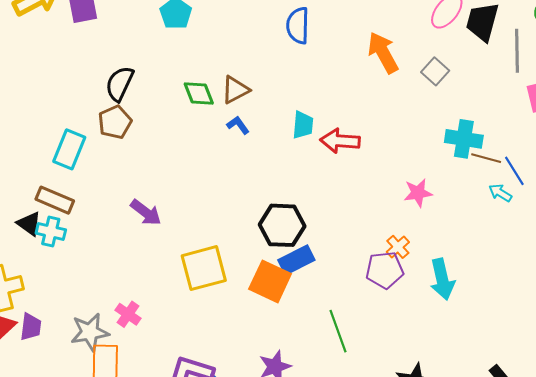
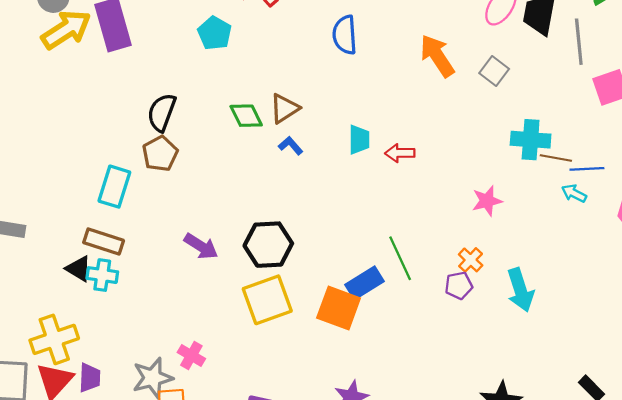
red arrow: (340, 141) -> (400, 153), size x0.7
blue line: (514, 171) -> (587, 169), turned -56
black hexagon: (282, 225) -> (268, 245), moved
purple pentagon: (385, 270) -> (459, 285), size x0.7
green line: (338, 331) -> (400, 258), moved

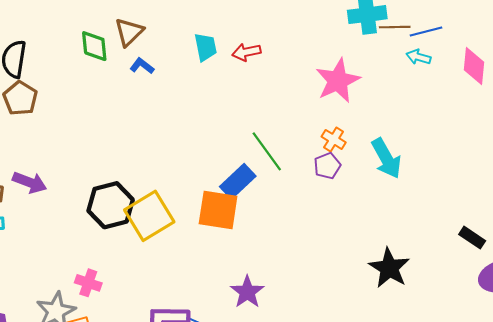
green diamond: (246, 116) -> (94, 46), turned 32
pink star: (487, 201) -> (338, 81), size x1.5
black hexagon: (268, 245) -> (111, 205), moved
purple arrow: (201, 246) -> (30, 182), moved

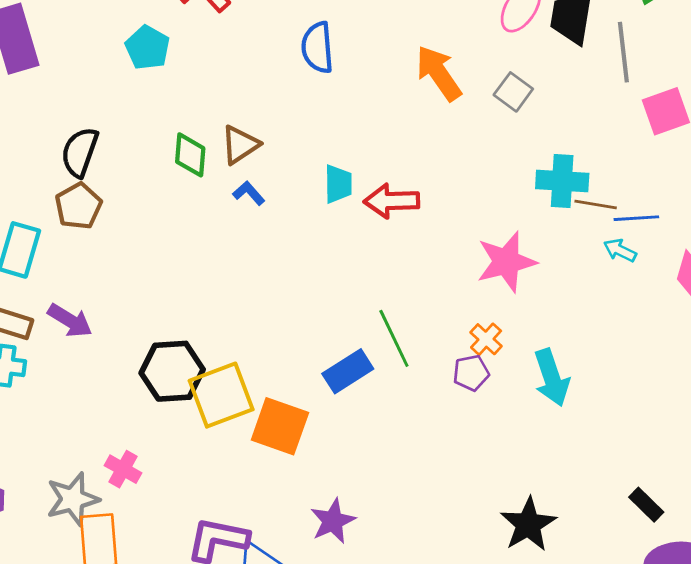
red arrow: (246, 52) -> (392, 201), size x1.4
orange square: (218, 210) -> (280, 426), moved

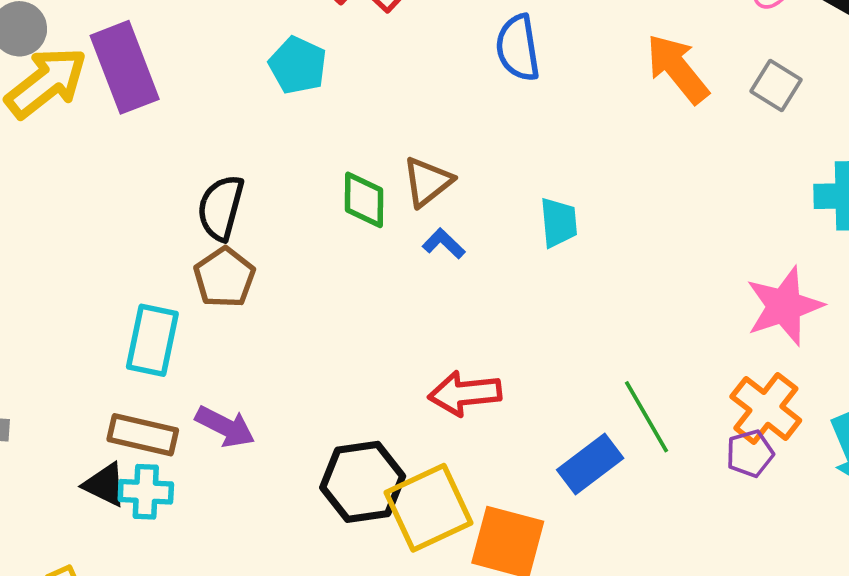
red arrow: (392, 201) -> (465, 393), moved
orange cross: (486, 339) -> (766, 408), size x1.6

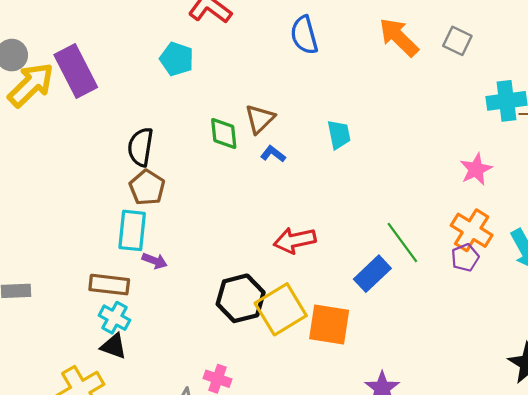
pink star: (784, 306) -> (476, 169), size x0.7
cyan rectangle: (152, 340) -> (132, 230), moved
purple arrow: (225, 427) -> (155, 261), moved, size x0.7
black triangle: (105, 485) -> (114, 346), moved
cyan cross: (146, 492) -> (114, 318), turned 32

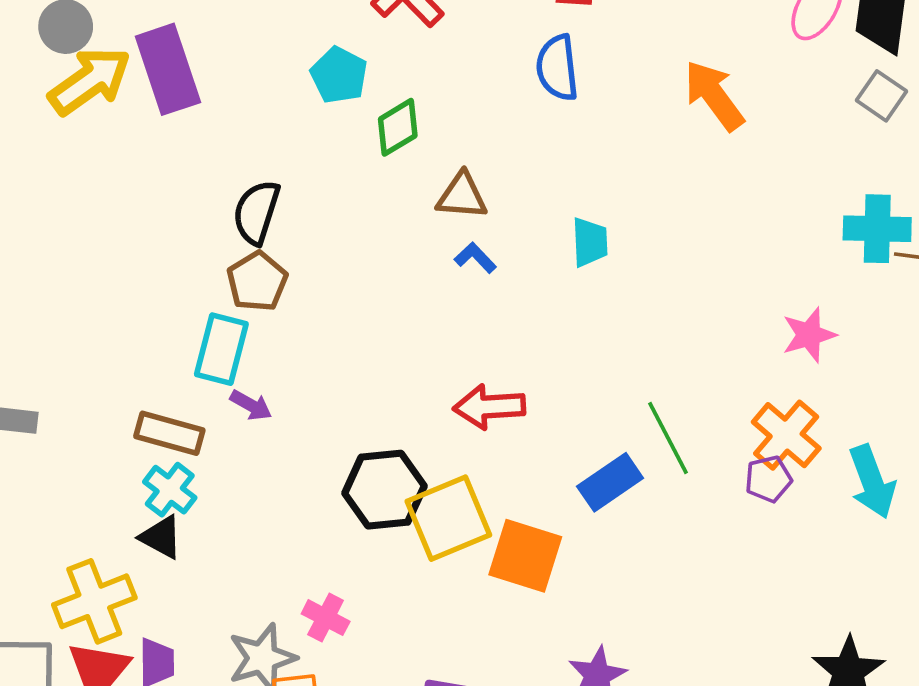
gray square: (457, 41) -> (881, 96), moved
brown triangle: (260, 119) -> (462, 196), turned 40
green diamond: (224, 133) -> (398, 127), moved, turned 56

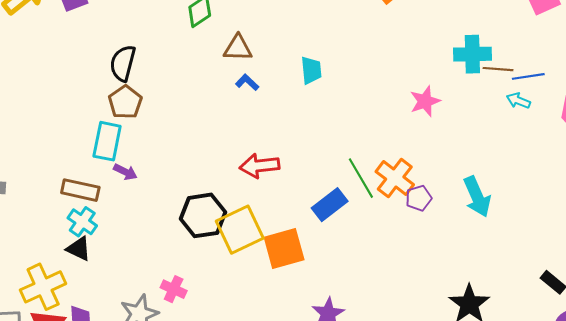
pink star: (809, 335) -> (425, 101), moved
orange cross: (786, 435) -> (395, 178), moved
orange square: (525, 556) -> (284, 248), turned -30

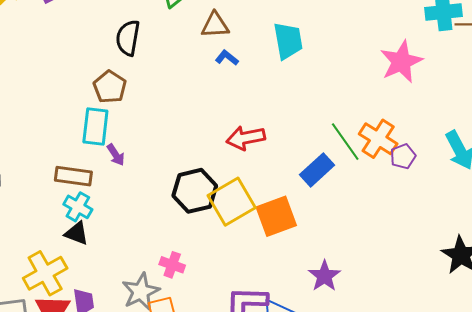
black semicircle: (123, 63) -> (128, 38), moved
cyan trapezoid: (311, 70) -> (288, 41), size x1.4
pink star: (425, 101) -> (401, 62), size x1.4
purple arrow: (125, 172) -> (116, 155), turned 35

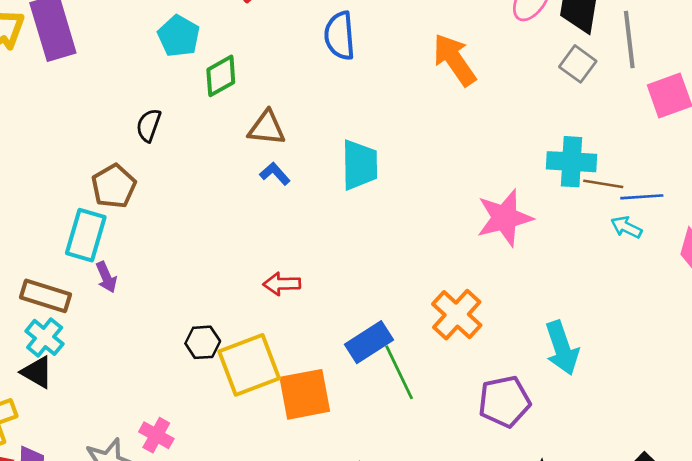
black semicircle: (128, 38) -> (149, 125), size x0.7
red arrow: (246, 138) -> (282, 284), size x0.7
green line: (345, 142) -> (399, 372), moved
purple pentagon: (403, 156) -> (504, 402), moved, size x1.5
black hexagon: (195, 191) -> (203, 342), size x0.6

